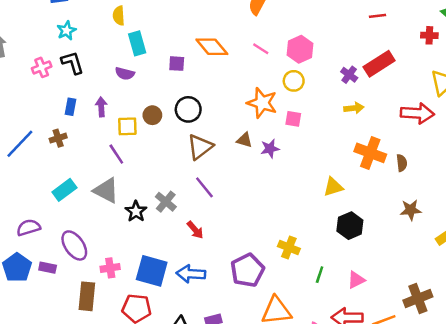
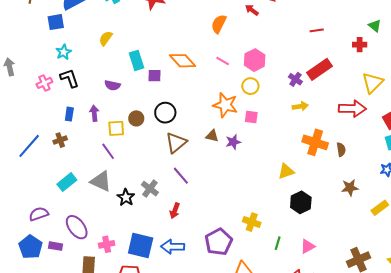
yellow semicircle: (119, 16) -> (106, 38), turned 42
cyan rectangle: (137, 43) -> (137, 60), moved
red arrow: (195, 230) -> (175, 211), turned 63

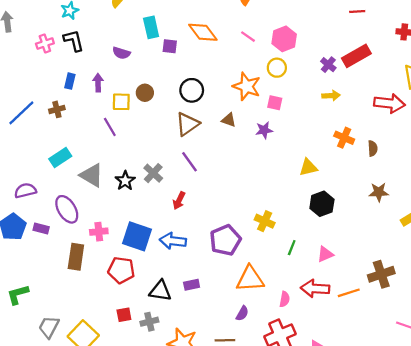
black circle: (165, 113) -> (192, 90), moved
purple star: (233, 142) -> (264, 130), moved
orange cross: (315, 142) -> (344, 138), size x0.7
gray triangle: (101, 181) -> (92, 175), moved

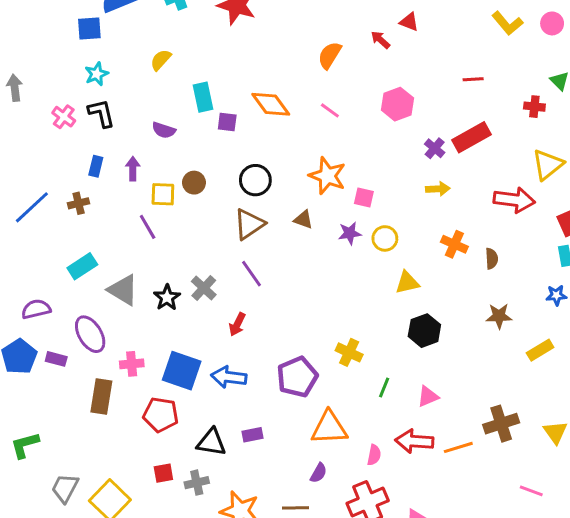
pink hexagon: (284, 39) -> (398, 104), moved
pink cross: (45, 43) -> (64, 117), turned -36
yellow circle: (277, 68) -> (385, 238), moved

